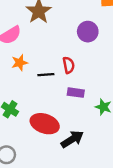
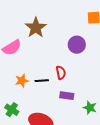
orange star: (20, 63) -> (22, 81), moved

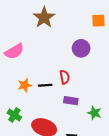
brown star: (36, 28) -> (44, 18), moved

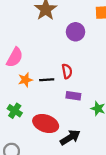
purple circle: (81, 48) -> (76, 32), moved
pink semicircle: (14, 51) -> (15, 57), moved, turned -30

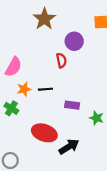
red semicircle: (67, 71) -> (61, 60), moved
green cross: (15, 111) -> (11, 108), moved

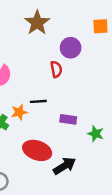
orange star: (24, 89) -> (19, 112), moved

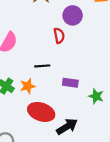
orange star: (19, 112) -> (28, 86), moved

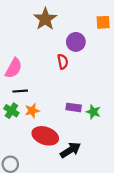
black line: (42, 66) -> (20, 91), moved
green star: (96, 96) -> (93, 112), moved

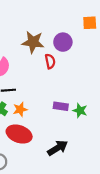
brown star: (45, 19) -> (33, 42), moved, turned -30
red ellipse: (45, 136) -> (19, 134), moved

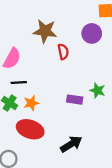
purple circle: (63, 42) -> (92, 33), moved
green star: (80, 111) -> (97, 90), moved

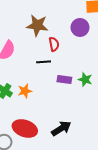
black line: (19, 82) -> (44, 62), moved
purple rectangle: (75, 100) -> (64, 80), moved
red ellipse: (30, 129) -> (25, 128), moved

